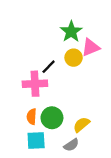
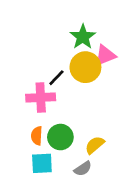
yellow circle: (74, 58) -> (85, 67), size x1.5

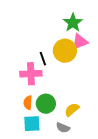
green star: (83, 37) -> (73, 23), moved
black line: (56, 78) -> (43, 59), turned -64
gray semicircle: (83, 169) -> (63, 128), turned 56

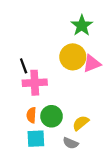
pink triangle: (80, 42) -> (92, 64), moved
black line: (43, 59) -> (24, 66), moved

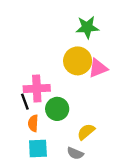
green star: (82, 26) -> (87, 27), turned 30
black line: (24, 66) -> (25, 102), moved
green circle: (52, 116) -> (57, 109), moved

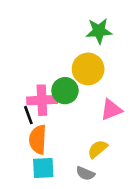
pink triangle: (98, 68) -> (111, 110), moved
green circle: (57, 109) -> (65, 91), moved
orange semicircle: (33, 123) -> (38, 140), size x1.5

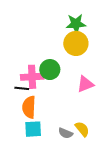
yellow circle: (88, 69) -> (76, 43), moved
black line: (28, 115) -> (22, 88), turned -64
yellow semicircle: (98, 149) -> (82, 129), moved, turned 91

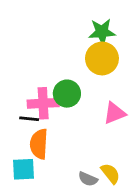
cyan square: (33, 129) -> (24, 169), moved

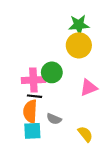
black line: (29, 119) -> (35, 96), moved
cyan square: (24, 169) -> (32, 131), moved
gray semicircle: (88, 179) -> (54, 119), moved

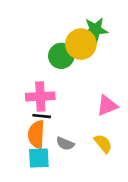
yellow circle: (79, 45) -> (81, 44), moved
green circle: (52, 72) -> (61, 56), moved
yellow semicircle: (85, 134) -> (103, 144), moved

